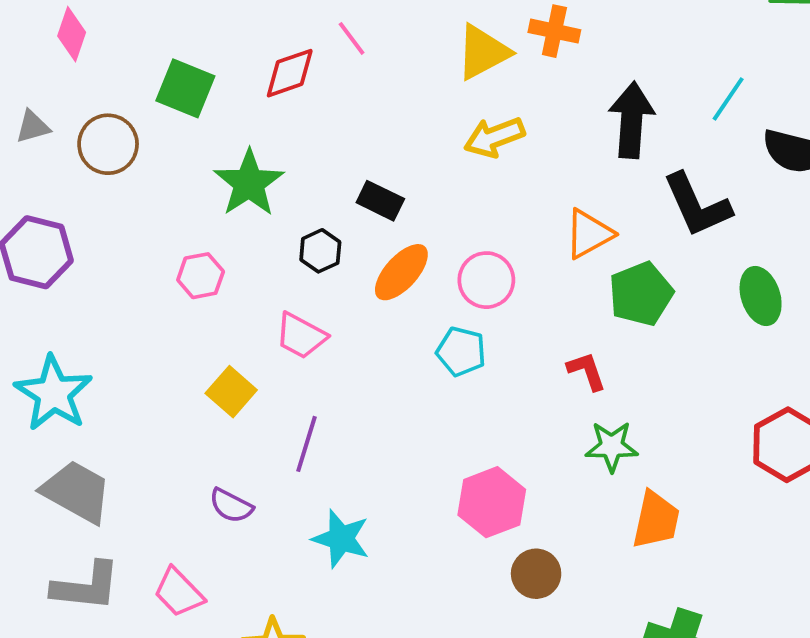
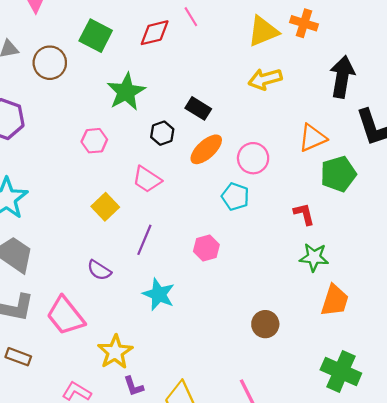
pink hexagon: (492, 502) -> (206, 248), moved, size x0.7
pink trapezoid: (179, 592) -> (66, 316), size x1.4

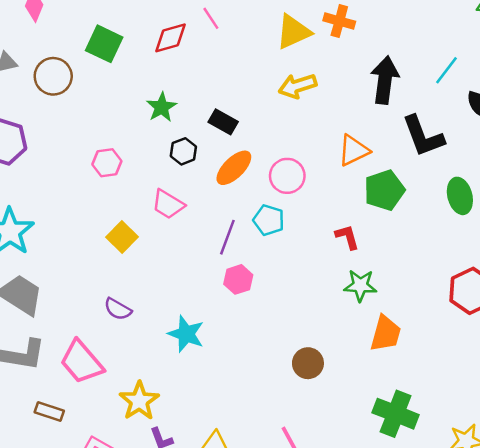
green star: (126, 92) -> (162, 107), moved, size x0.7
purple line: (144, 240) -> (227, 237), moved
brown rectangle: (18, 357) -> (49, 411), moved

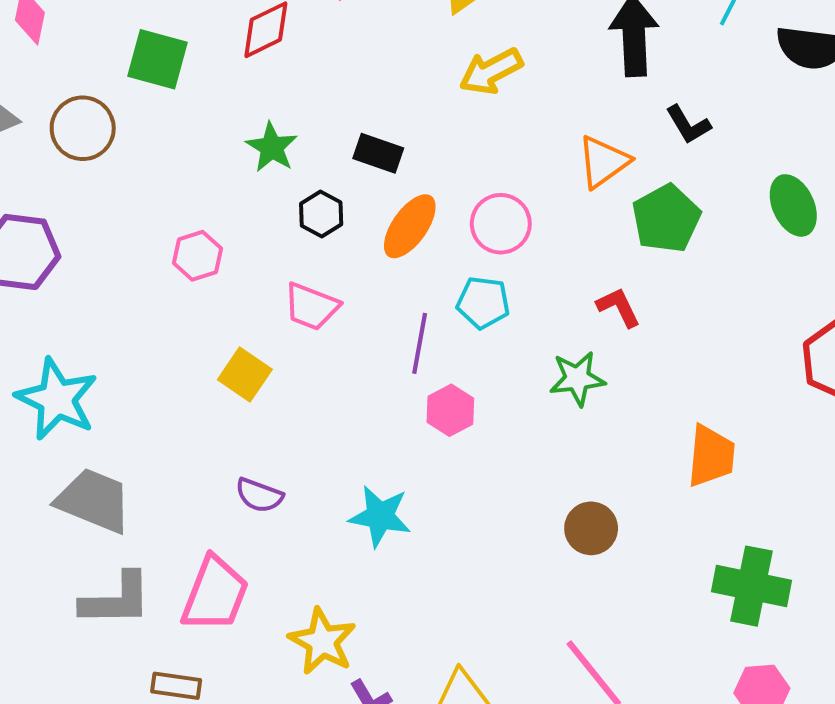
black L-shape: (423, 136) -> (688, 125), moved, size x0.6
green star: (360, 285) -> (577, 379), moved
pink trapezoid: (82, 362) -> (215, 594), turned -108

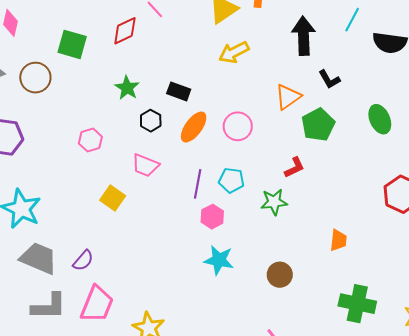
cyan pentagon: (483, 303) -> (231, 180), moved
red L-shape: (619, 307) -> (294, 168), turned 90
orange trapezoid: (711, 456) -> (338, 240), size x0.7
purple semicircle: (259, 495) -> (83, 261), moved, turned -70
cyan star: (380, 516) -> (219, 260), moved

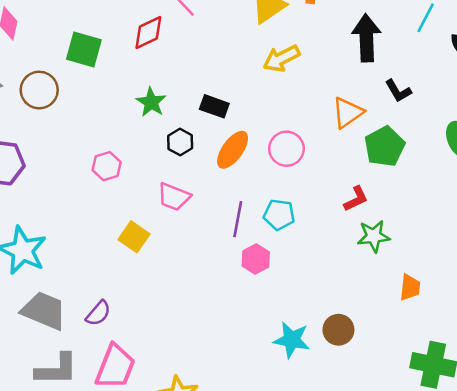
green star: (274, 202) -> (374, 236), moved
cyan star: (219, 260) -> (292, 340), moved

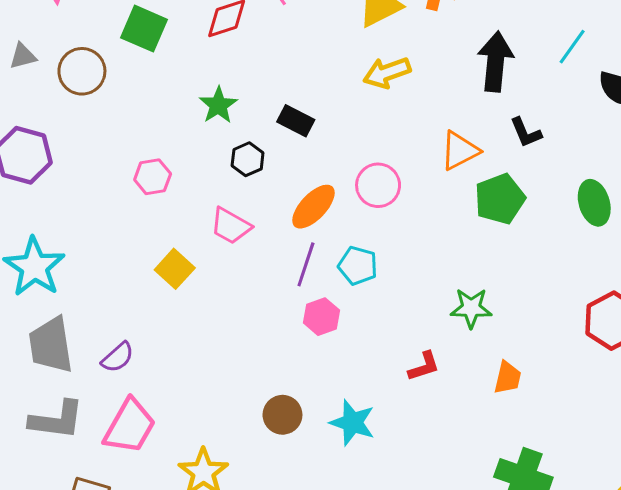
orange ellipse: (233, 150) -> (313, 207), moved
red L-shape: (356, 199) -> (424, 366), moved
gray trapezoid: (44, 311) -> (51, 345), turned -129
brown circle: (338, 330) -> (282, 415), moved

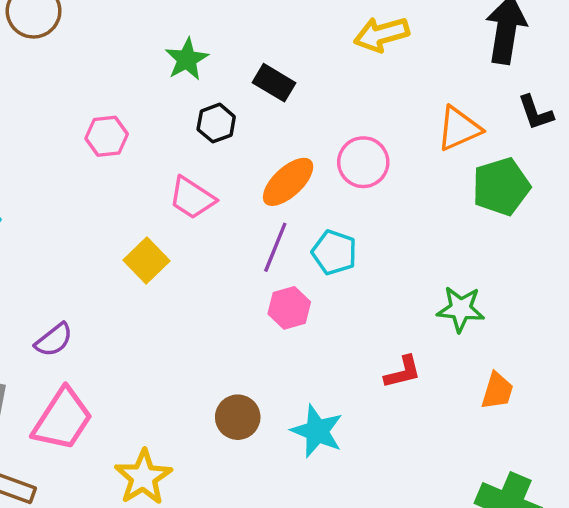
yellow square: (175, 269) -> (146, 260), moved

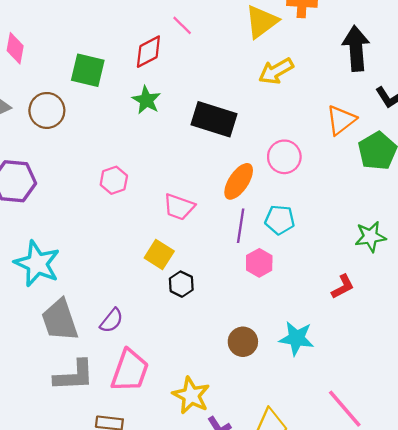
green star: (187, 59) -> (146, 100), moved
black rectangle: (274, 83) -> (214, 119), size x1.6
black hexagon: (216, 123) -> (181, 284), moved

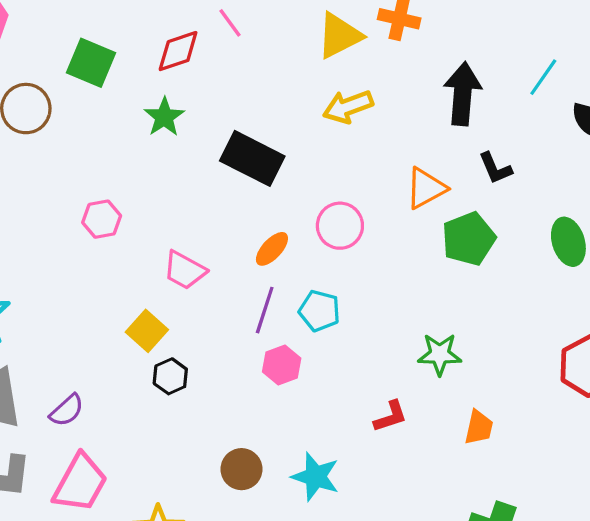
orange ellipse: (239, 181) -> (272, 249), size x0.7

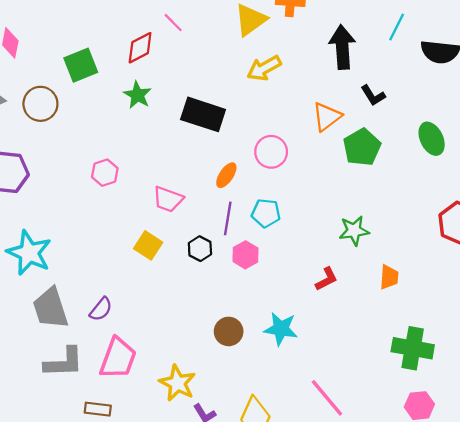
green square: (91, 63) -> (81, 65), turned -36
black hexagon: (170, 376) -> (200, 249), moved

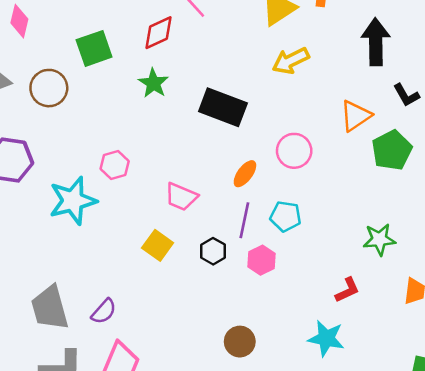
cyan star: (29, 253) -> (73, 201), moved, turned 30
cyan star: (281, 329) -> (326, 338), moved

